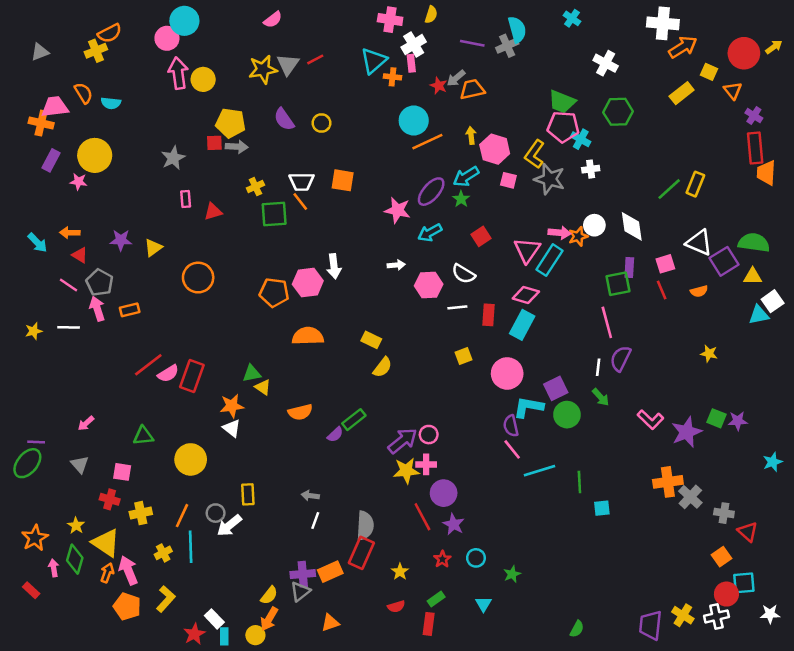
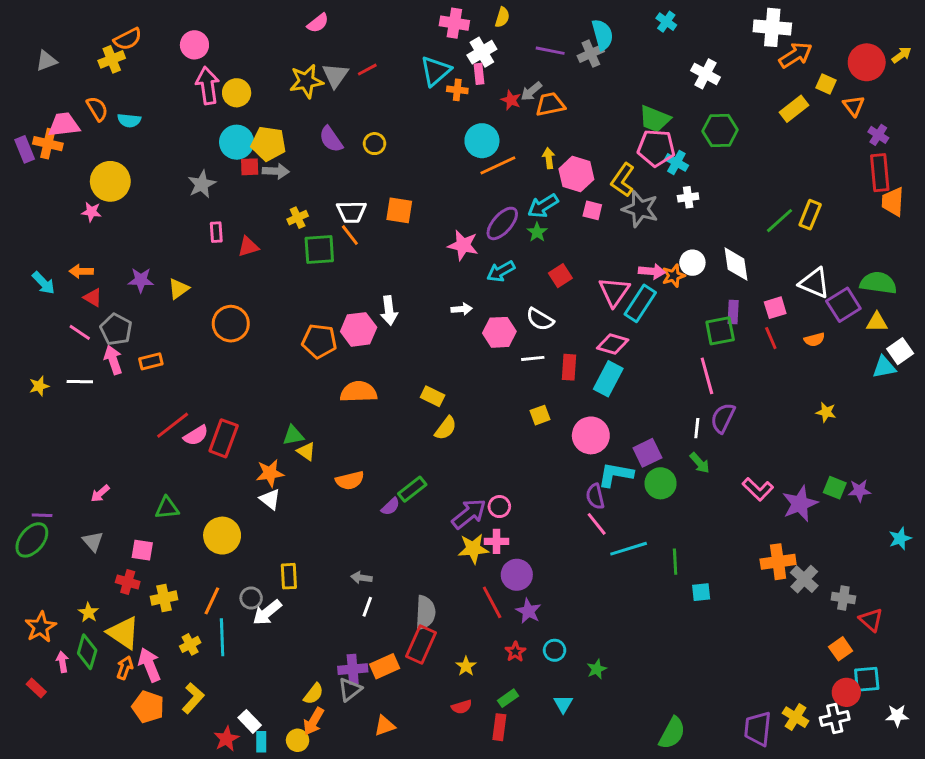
cyan circle: (184, 21) -> (237, 142), moved
purple rectangle: (51, 160) -> (25, 149), moved, turned -50
green semicircle: (577, 629) -> (672, 733), size x1.6

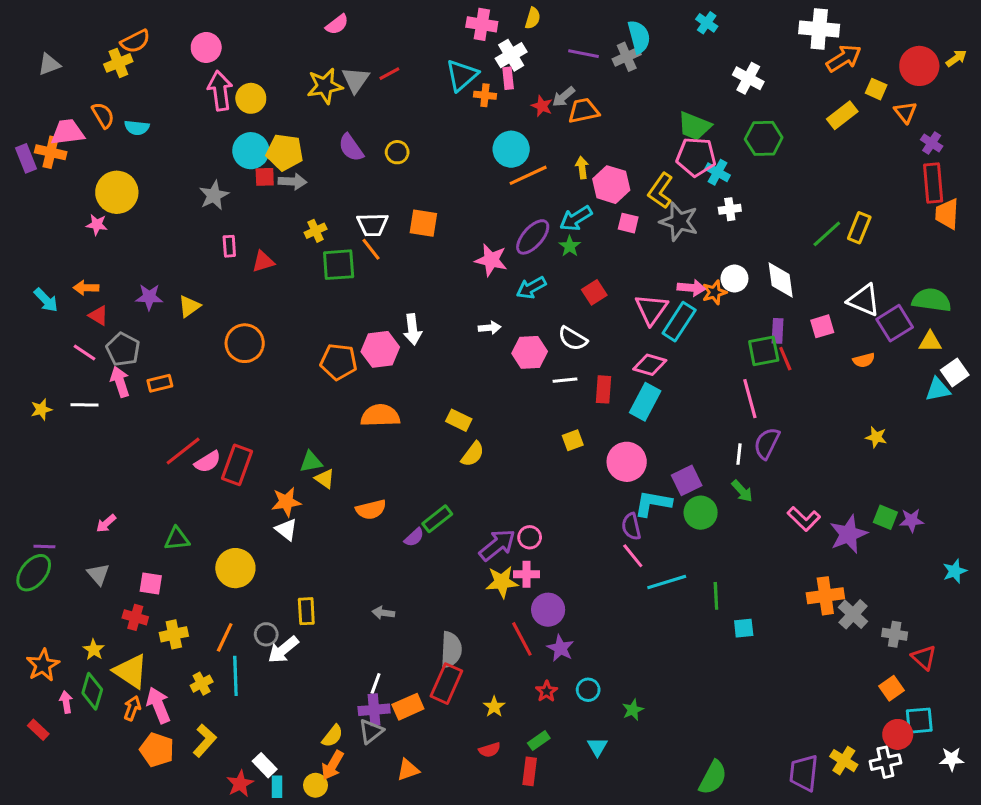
red line: (771, 338) -> (785, 359), moved
white line: (367, 607) -> (376, 684), moved

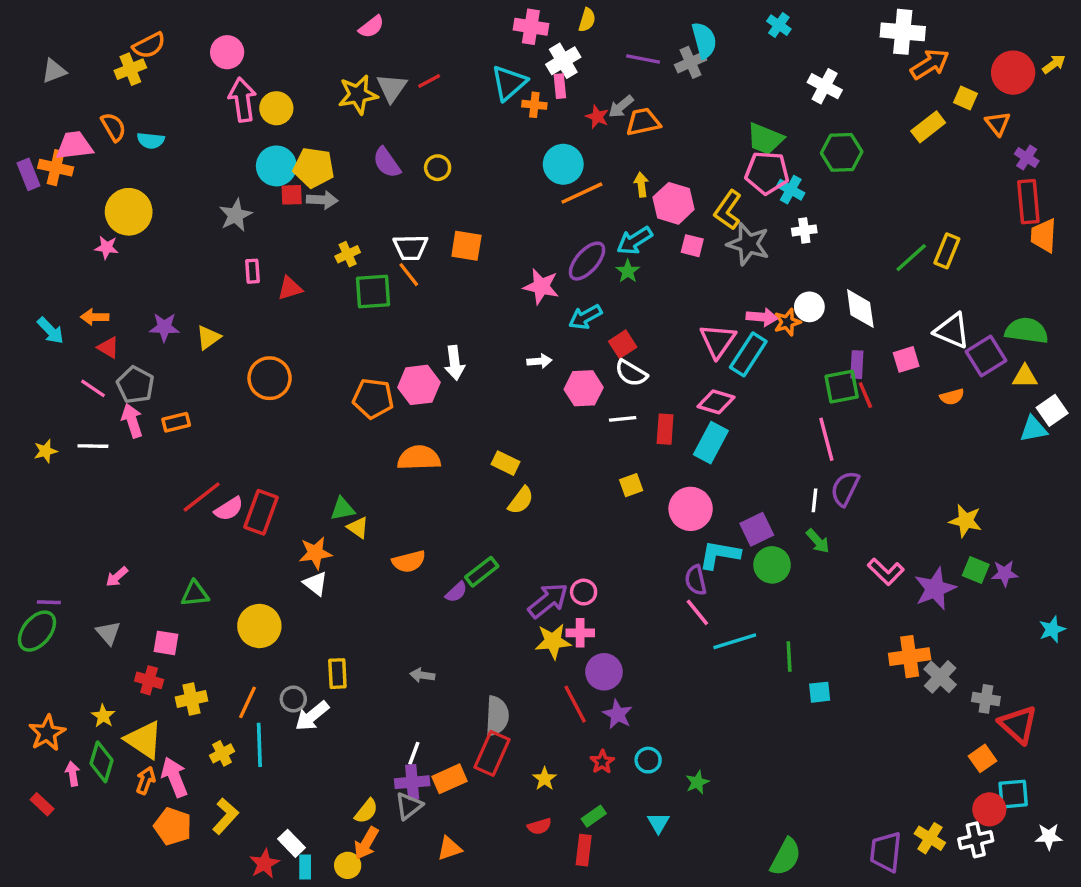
red square: (594, 292) -> (623, 344), moved
yellow star: (876, 437) -> (966, 521), moved, size x1.4
red triangle: (924, 657) -> (1018, 724), size x1.4

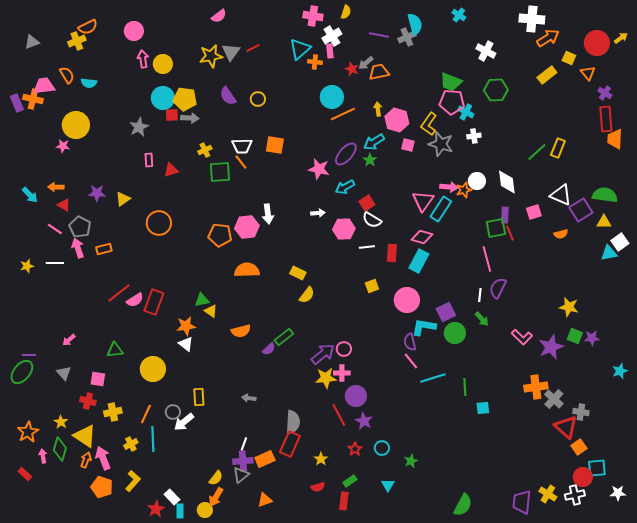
pink arrow: (242, 100) -> (143, 59), size x0.7
red triangle: (1018, 724) -> (566, 427), moved

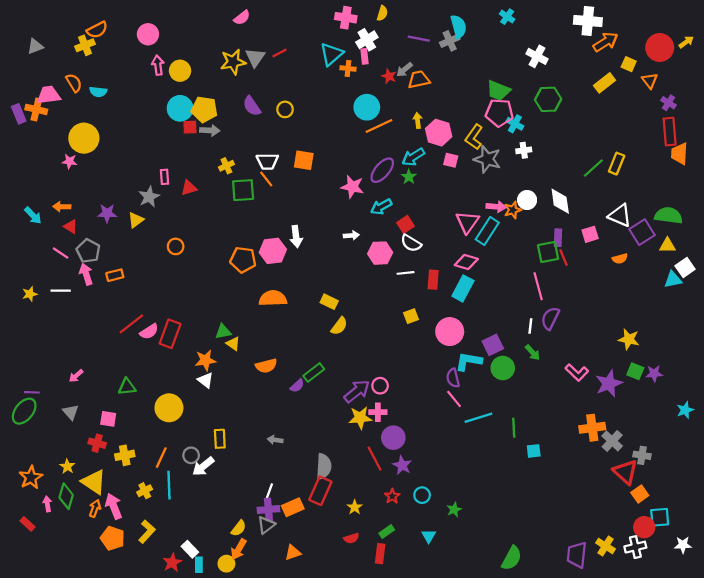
gray star: (139, 127) -> (149, 197), moved
orange circle: (159, 223) -> (176, 246), size x0.6

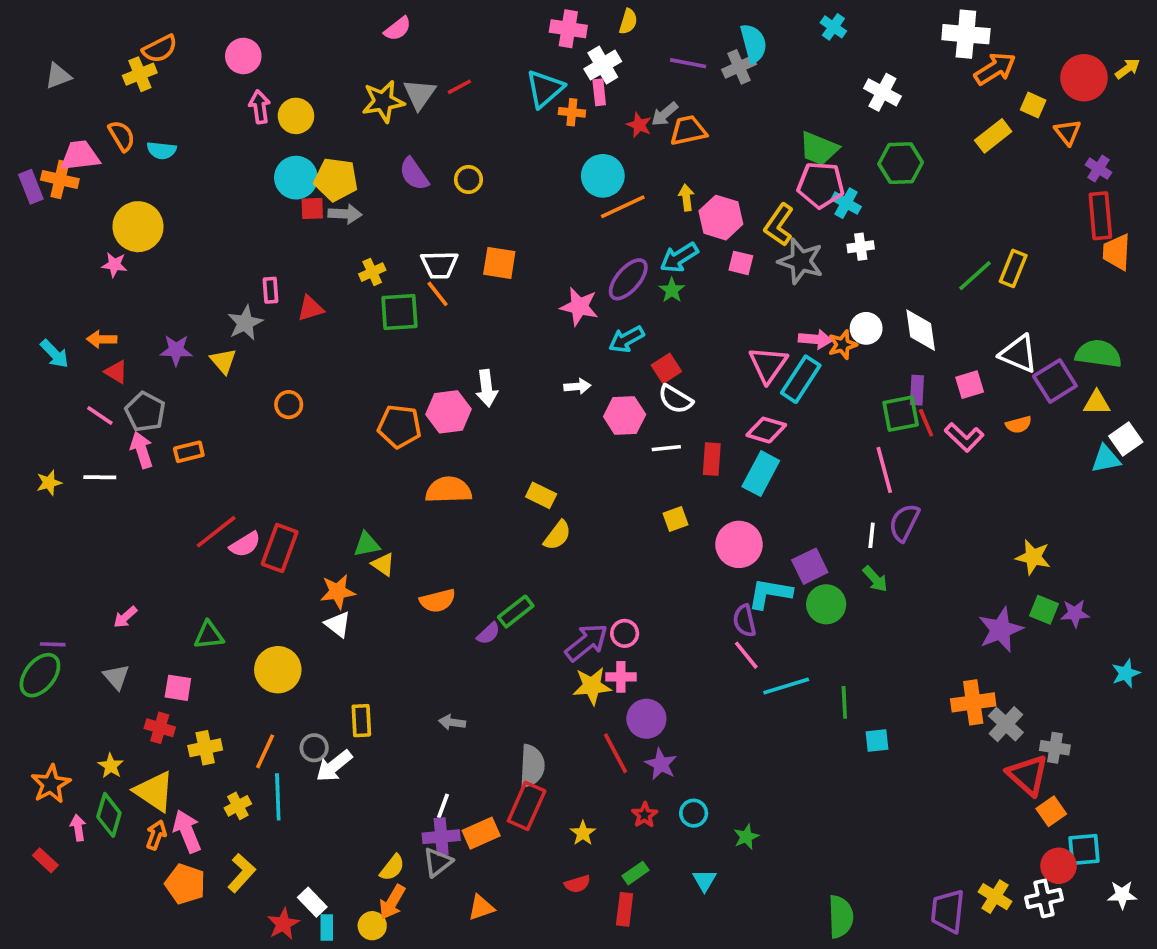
yellow triangle: (136, 220) -> (223, 361), turned -35
pink L-shape: (577, 372) -> (964, 437), moved
green semicircle: (512, 558) -> (841, 917), turned -30

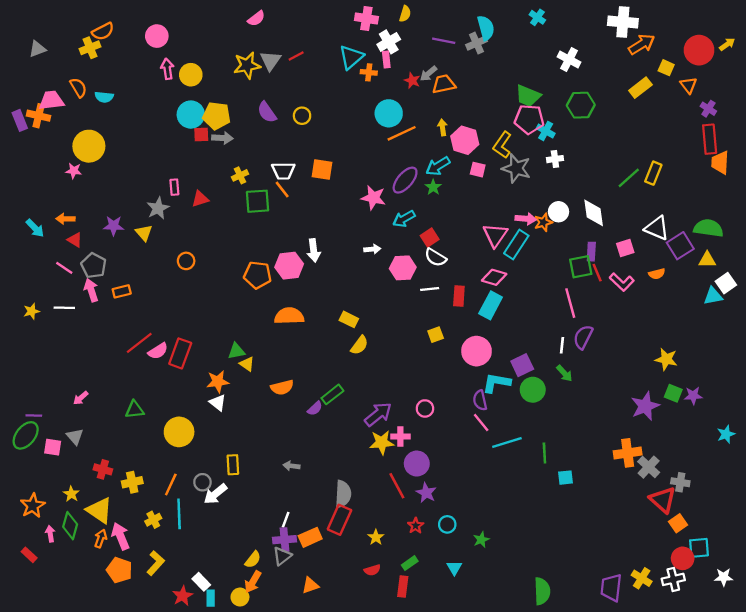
pink circle: (625, 633) -> (425, 408), moved
pink square: (178, 688) -> (53, 447), moved

